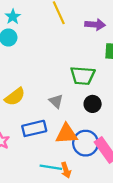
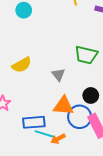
black circle: (93, 104) -> (91, 95), moved
blue rectangle: (34, 128) -> (34, 122), moved
orange arrow: (66, 170) -> (58, 139), turned 72

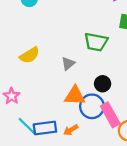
gray triangle: (58, 75) -> (68, 64), turned 32
blue rectangle: (34, 122) -> (45, 128), moved
cyan line: (45, 134) -> (27, 126), moved, turned 30

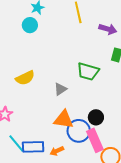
black circle: (103, 84) -> (96, 117), moved

